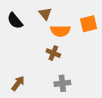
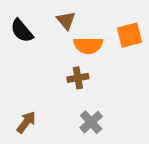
brown cross: (53, 53) -> (78, 78), turned -32
gray cross: (62, 83) -> (91, 122), turned -35

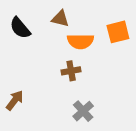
brown triangle: (66, 20) -> (60, 19), turned -36
brown arrow: (26, 122) -> (15, 100), moved

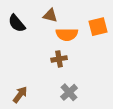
brown arrow: (15, 100) -> (20, 95), moved

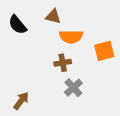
orange square: (98, 27) -> (104, 51), moved
gray cross: (69, 92) -> (73, 88), moved

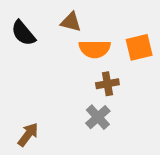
orange square: (104, 51) -> (139, 47), moved
brown cross: (63, 63) -> (107, 84), moved

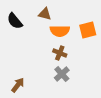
brown cross: (107, 84) -> (60, 53), moved, turned 32

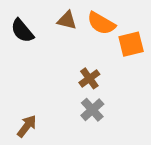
orange semicircle: (60, 31) -> (101, 23), moved, turned 30
brown cross: (60, 53) -> (89, 78), turned 32

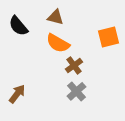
orange semicircle: (101, 23) -> (58, 43), moved
brown arrow: (27, 126) -> (17, 94), moved

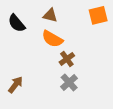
orange square: (109, 37) -> (98, 15), moved

